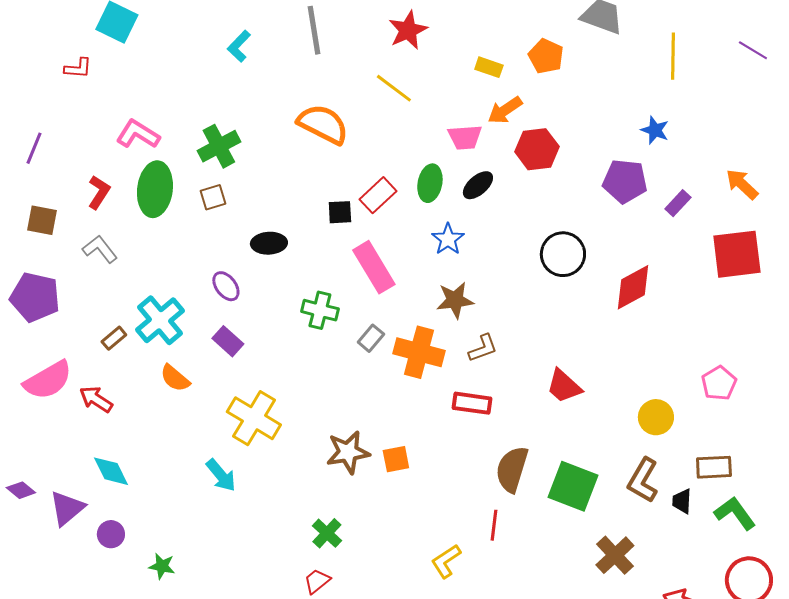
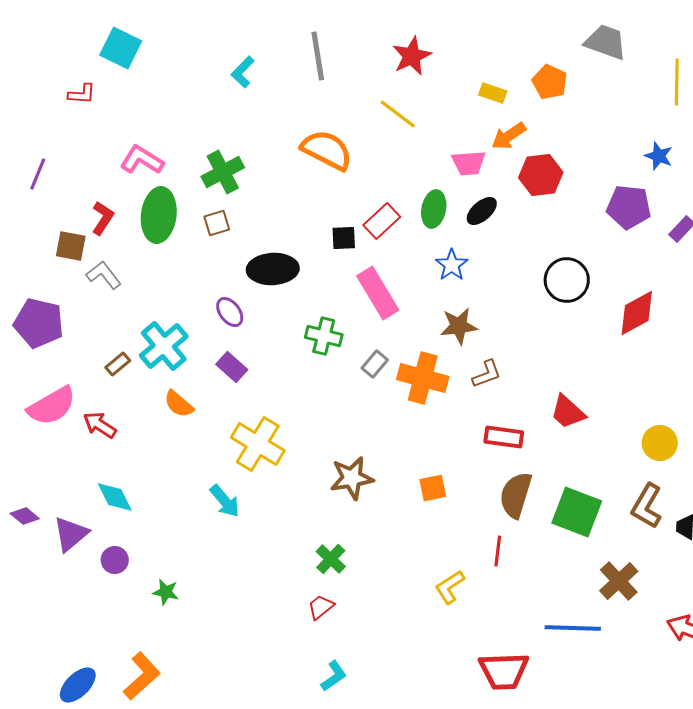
brown square: (42, 220) -> (71, 246), moved
black ellipse: (269, 243) -> (273, 269), size x1.4
red rectangle: (472, 403) -> (504, 437), moved
orange square: (396, 459) -> (433, 488), moved

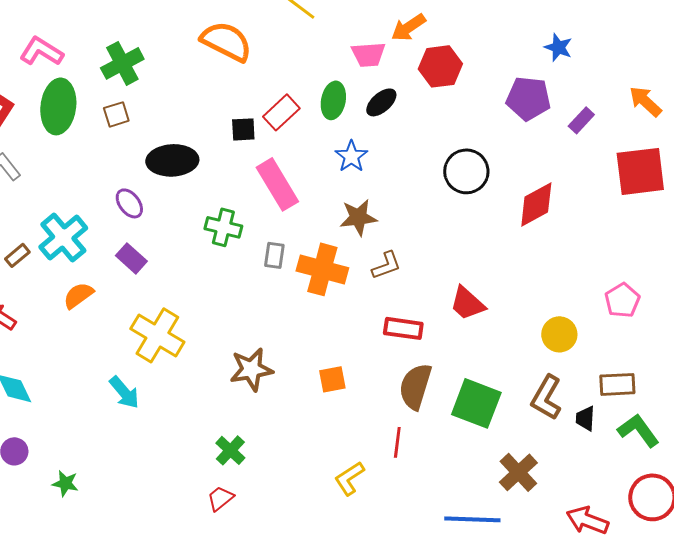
gray rectangle: (375, 364) -> (274, 255), turned -32
orange semicircle: (179, 404) -> (78, 295), turned 104

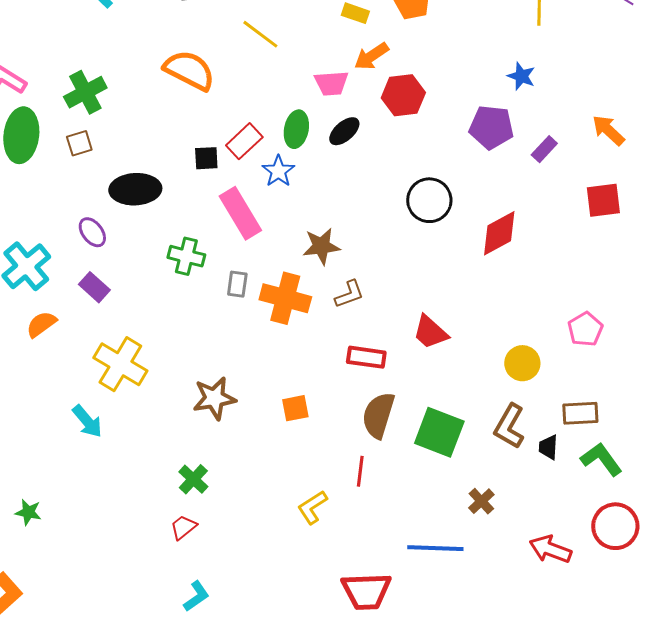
blue star: (351, 156) -> (278, 171), moved
red square: (640, 171) -> (603, 200), size x0.7
brown cross: (518, 472) -> (481, 501), size x0.7

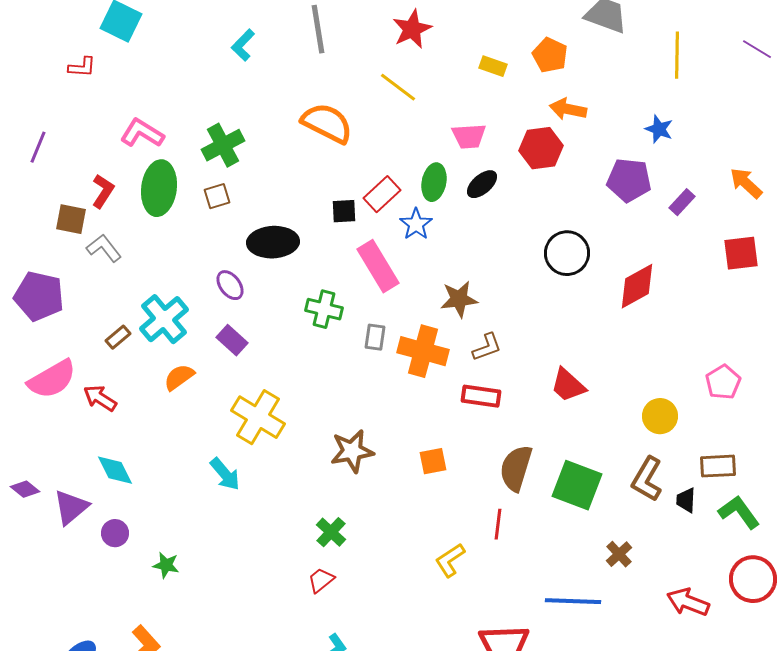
orange arrow: (371, 56) -> (568, 109), moved, turned 45
red rectangle: (366, 357) -> (481, 396), moved

